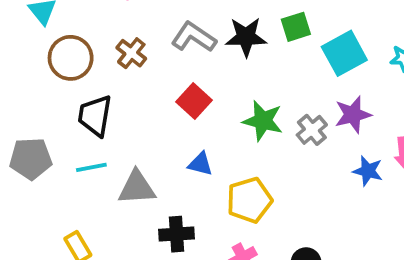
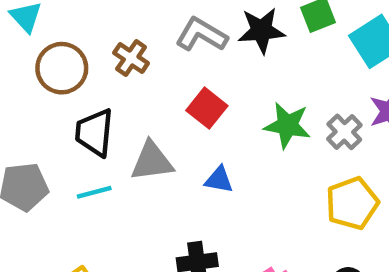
gray triangle: (137, 188) -> (152, 161), moved
yellow pentagon: (249, 200) -> (352, 203), moved

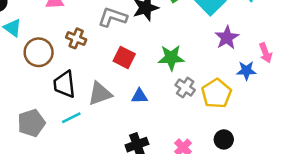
gray cross: (344, 132) -> (185, 87), moved

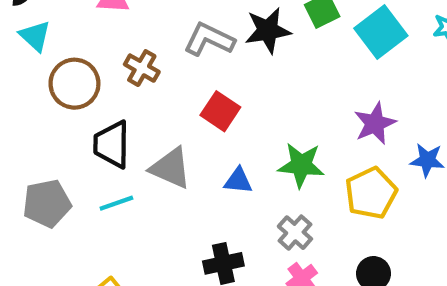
purple star: (227, 38) -> (375, 123), moved
green star: (171, 58) -> (301, 165), moved
gray cross: (185, 87) -> (295, 233), moved
gray triangle: (100, 94) -> (171, 168), turned 36

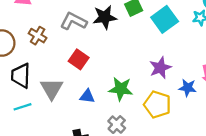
gray triangle: (171, 168) -> (52, 89), turned 35
yellow pentagon: (371, 193) -> (157, 105), turned -30

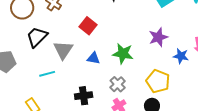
black trapezoid: (21, 76) -> (37, 37), turned 40
yellow pentagon: (157, 105) -> (158, 81), moved
cyan line: (22, 107) -> (47, 74), moved

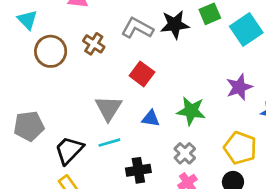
black trapezoid: (37, 37) -> (69, 150), moved
cyan line: (47, 74) -> (109, 143), moved

